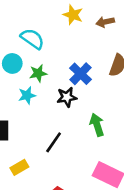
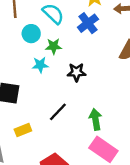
blue cross: (80, 74) -> (88, 23), moved
green arrow: (97, 125) -> (95, 119), moved

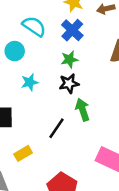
green star: (54, 46) -> (69, 59), moved
green arrow: (95, 119) -> (83, 110), moved

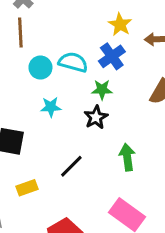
cyan semicircle: (34, 26) -> (73, 62), moved, turned -30
black star: (69, 83) -> (96, 117), turned -30
green arrow: (83, 110) -> (127, 157), moved

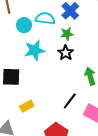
cyan star: (51, 107) -> (35, 50), size x1.5
black line: (71, 166) -> (70, 101), moved

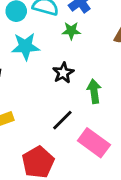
black star: (66, 53) -> (63, 73), moved

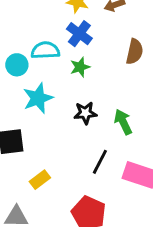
black star: (63, 73) -> (85, 113), turned -30

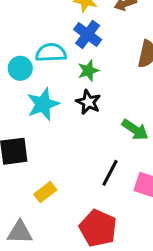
black star: (85, 113) -> (88, 102), moved, turned 30
green arrow: (123, 122) -> (135, 130), turned 150

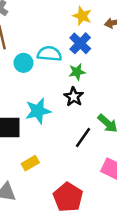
cyan star: (43, 104) -> (38, 111), moved
black line: (110, 173) -> (83, 137), moved

